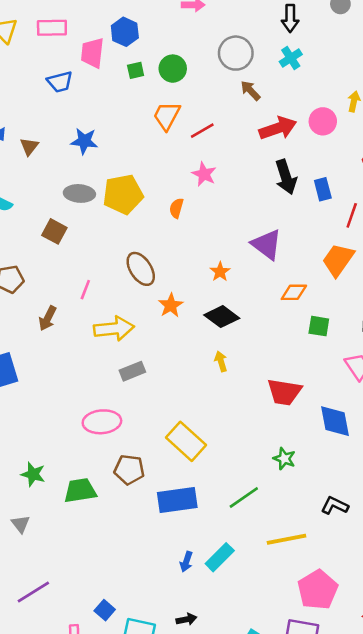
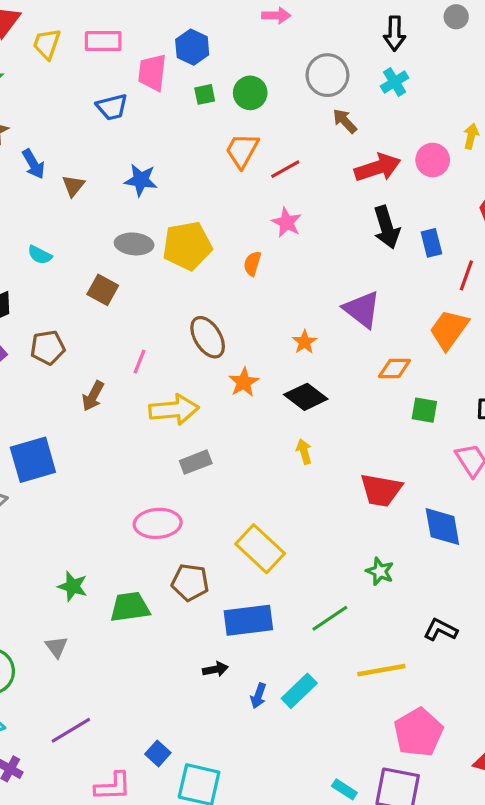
black arrow: (186, 619) -> (215, 669), moved

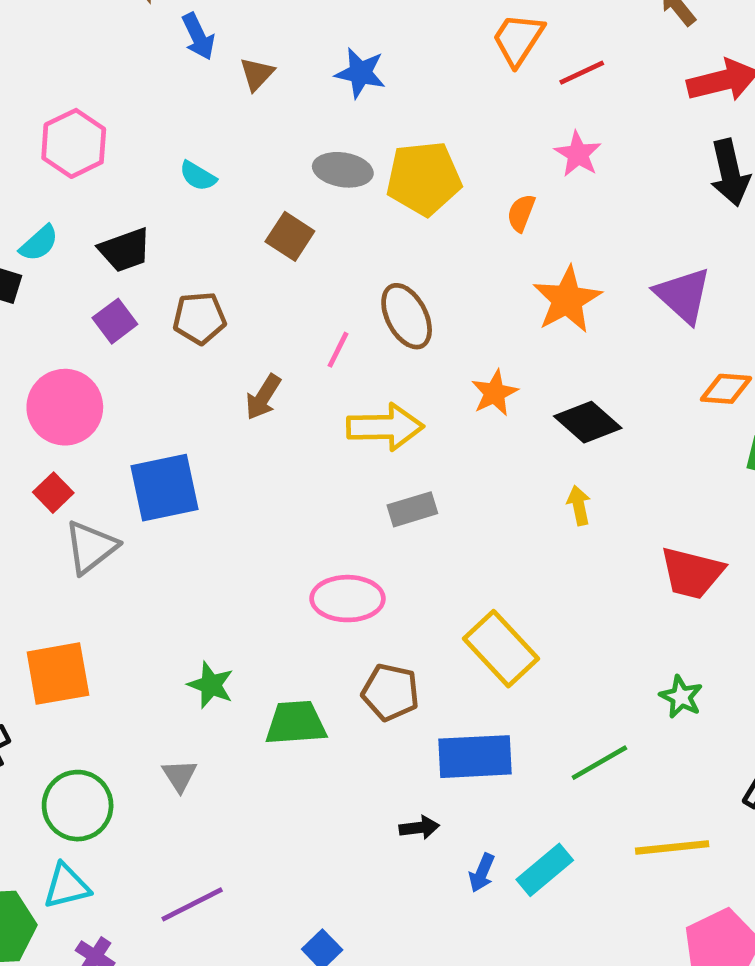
brown ellipse: (208, 337) -> (407, 316), moved
orange star: (305, 342) -> (567, 300), moved, size x1.8

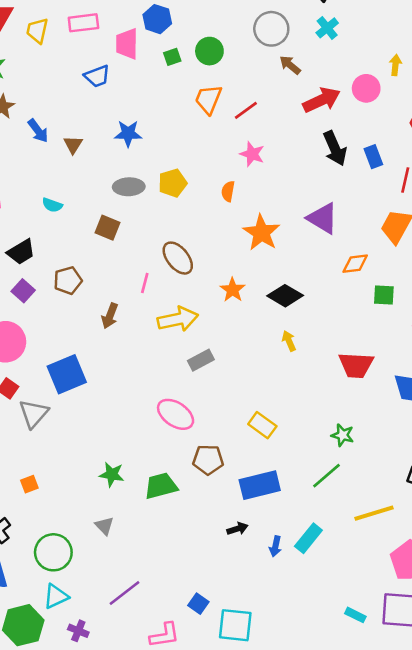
yellow pentagon: (424, 178) -> (173, 183), size x0.7
pink ellipse: (348, 599) -> (176, 414), turned 45
yellow rectangle: (501, 649) -> (262, 425), size x0.7
orange square: (58, 674) -> (29, 484), size x0.5
green star: (681, 697) -> (343, 435), moved

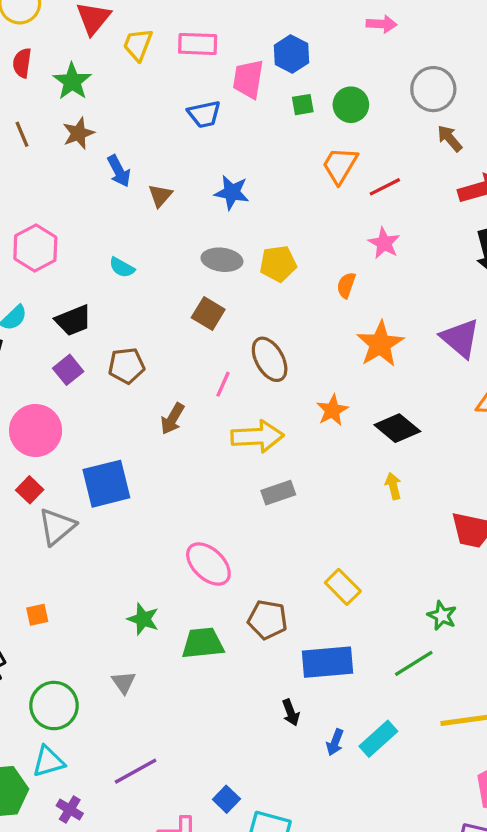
brown square: (108, 228) -> (208, 313), moved
pink ellipse: (176, 414) -> (208, 564), moved
black arrow: (237, 529) -> (291, 713), turned 78

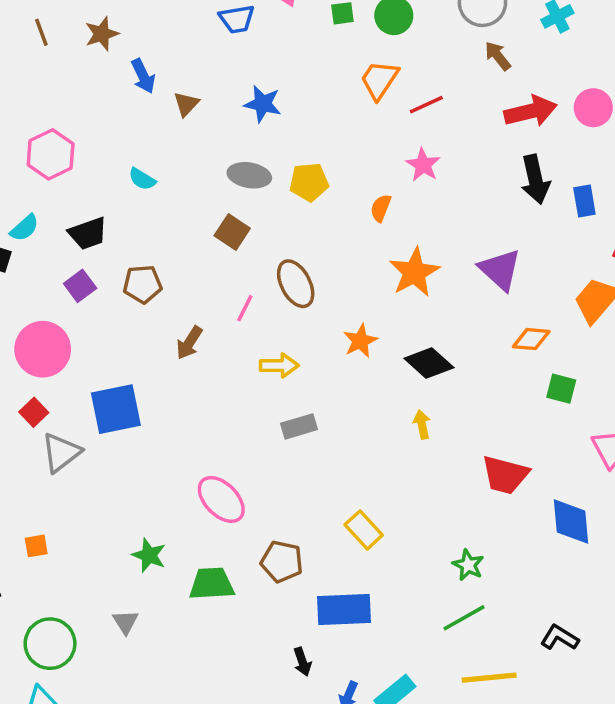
yellow arrow: (257, 436) -> (279, 365), size x0.7
green line: (414, 663) -> (464, 618), moved

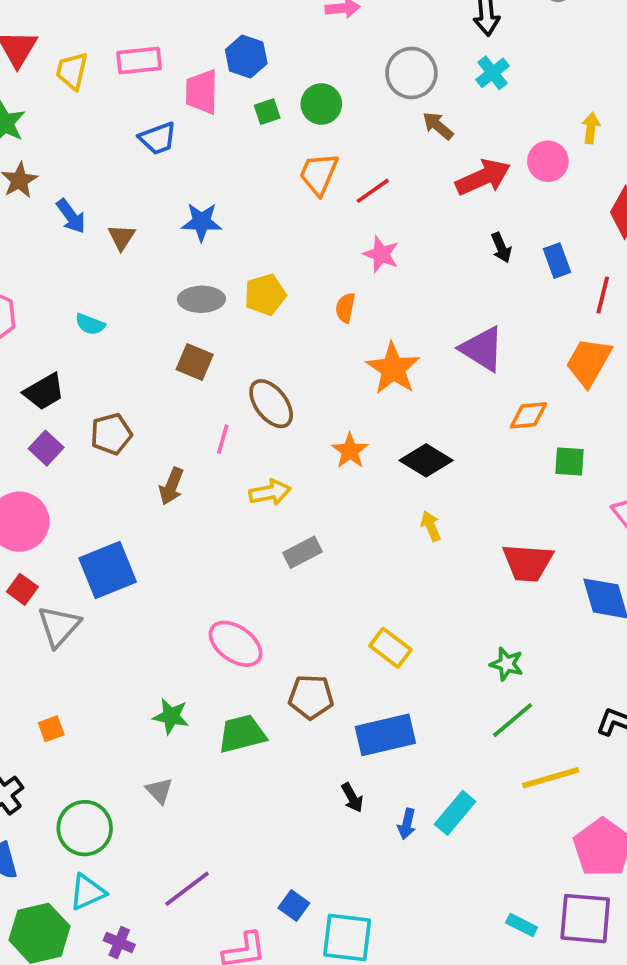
black arrow: (535, 179) -> (501, 248), size x0.6

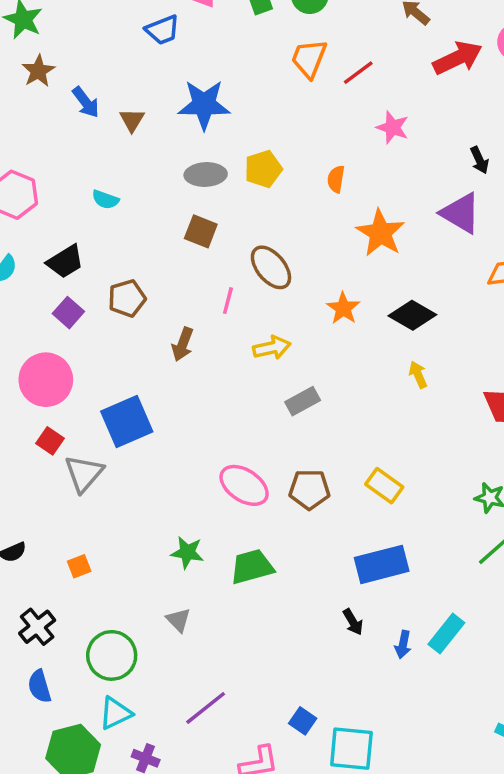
blue star: (202, 222) -> (204, 105), size x1.4
black arrow: (501, 248) -> (479, 160), moved
pink star: (381, 254) -> (393, 127), moved
brown pentagon: (311, 697) -> (309, 489), moved

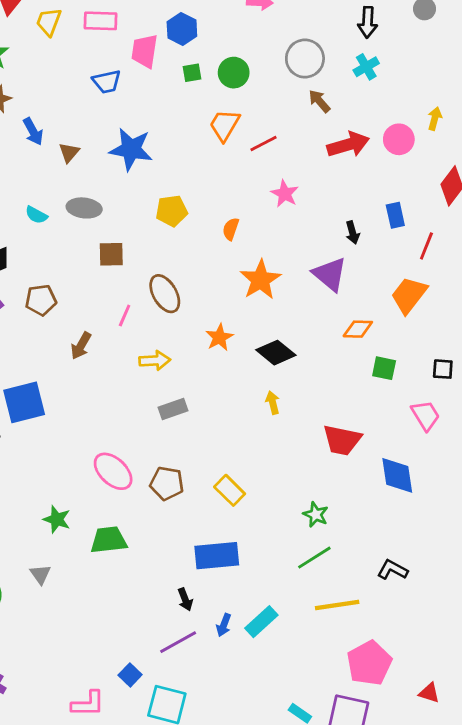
gray ellipse: (206, 175) -> (84, 208), moved
brown square: (201, 231) -> (111, 254), turned -32
purple line: (206, 708) -> (178, 642), moved

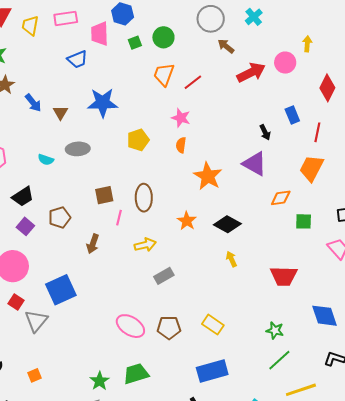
pink star: (285, 194) -> (181, 118), moved
brown square: (111, 254) -> (104, 195), moved
brown ellipse: (165, 294) -> (144, 198), turned 40
blue diamond: (397, 475) -> (325, 316), moved
green star: (57, 519) -> (100, 381), moved, turned 30

